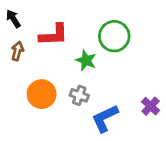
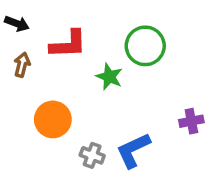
black arrow: (13, 19) -> (17, 24), turned 144
gray cross: (79, 95) -> (92, 155), moved
purple cross: (151, 106) -> (191, 121), moved, turned 36

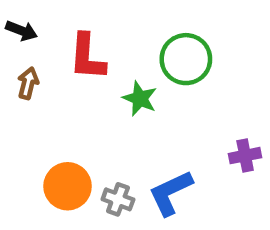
red L-shape: (68, 44) -> (87, 57), turned 96
orange circle: (53, 119) -> (68, 186), moved

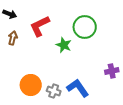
red L-shape: (87, 57) -> (40, 26), turned 60
blue L-shape: (171, 193) -> (78, 88), turned 80

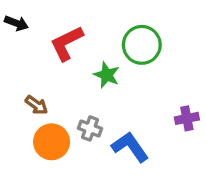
brown arrow: (13, 38) -> (36, 105), moved, turned 112
gray cross: (54, 91) -> (90, 128), moved

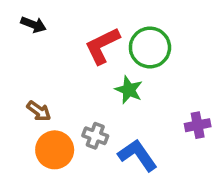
black arrow: (16, 23) -> (33, 25), moved
red L-shape: (67, 43) -> (102, 46), moved
green star: (107, 75) -> (129, 90), moved

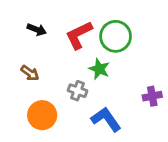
black arrow: (33, 25) -> (37, 30), moved
brown arrow: (39, 111) -> (30, 73), moved
gray cross: (95, 136) -> (77, 91), moved

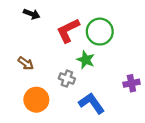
black arrow: (37, 30) -> (32, 14), moved

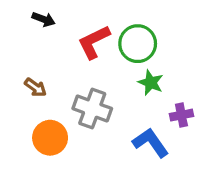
green star: (86, 60) -> (151, 83), moved
gray cross: (67, 79) -> (92, 109), size x1.6
blue L-shape: (92, 103) -> (151, 143), moved

